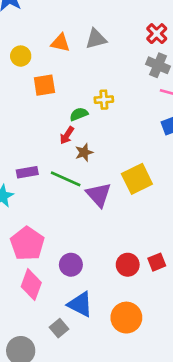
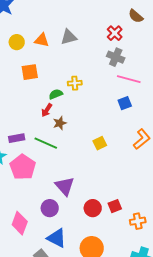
yellow circle: (21, 56) -> (17, 42), moved
yellow square: (137, 179) -> (100, 143), size x0.6
purple triangle: (99, 195) -> (65, 186), moved
pink pentagon: (27, 244) -> (23, 167), moved

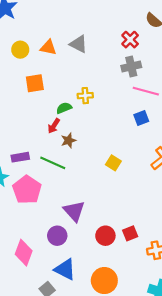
gray triangle: (69, 37) -> (79, 44), turned 42
gray cross: (116, 57) -> (131, 66), turned -36
yellow square: (100, 143) -> (113, 163), turned -32

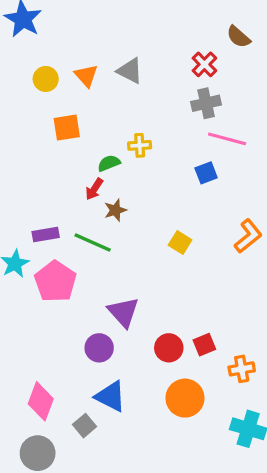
orange triangle: (48, 47) -> (86, 76), turned 36
blue square: (141, 118) -> (206, 173), moved
pink diamond: (24, 253) -> (41, 401), moved
orange circle: (104, 281) -> (185, 398), moved

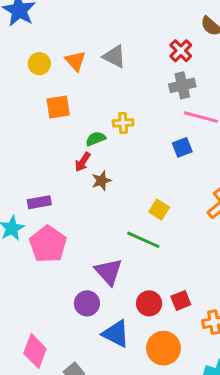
green line: (93, 243) -> (143, 240), moved
blue triangle: (110, 396) -> (116, 334), moved

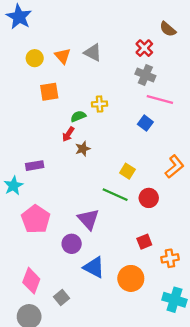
gray cross: (182, 85) -> (145, 75), turned 36
blue square: (182, 147) -> (145, 123), turned -32
pink pentagon: (48, 244) -> (36, 219), moved
red circle: (149, 303) -> (149, 198), moved

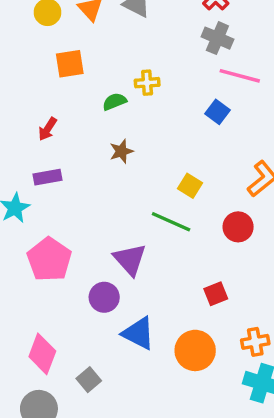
red arrow: (68, 134) -> (48, 129), moved
red circle: (149, 198) -> (238, 227), moved
orange cross: (170, 258) -> (255, 342), moved

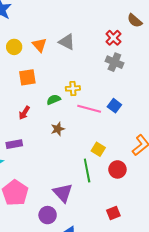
pink line: (240, 76) -> (89, 109), moved
red arrow: (48, 129) -> (24, 113), moved
green line: (171, 222) -> (87, 170), turned 55
red circle: (238, 227) -> (117, 169), moved

